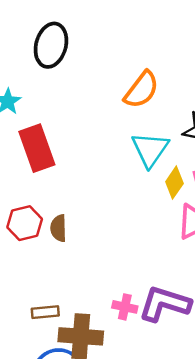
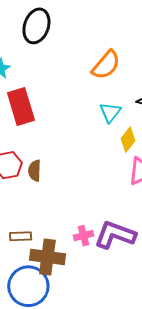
cyan triangle: (150, 149) -> (110, 112), size x0.7
pink cross: (125, 307) -> (84, 236), turned -30

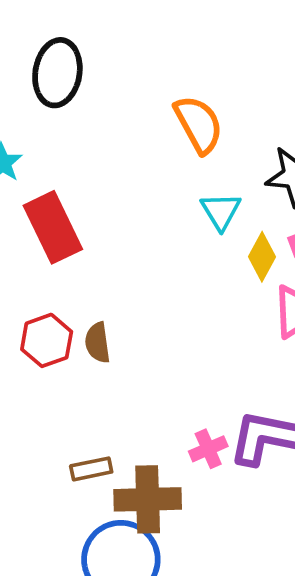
orange semicircle: (106, 65) -> (199, 124), turned -60

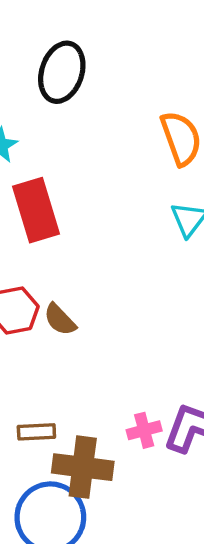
brown semicircle: (98, 343) -> (60, 320), turned -45

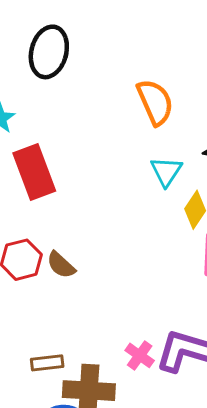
pink cross: (144, 430) -> (140, 355), turned -36

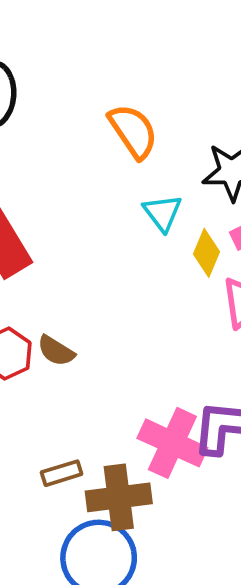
pink cross: (140, 355) -> (172, 443), size x1.8

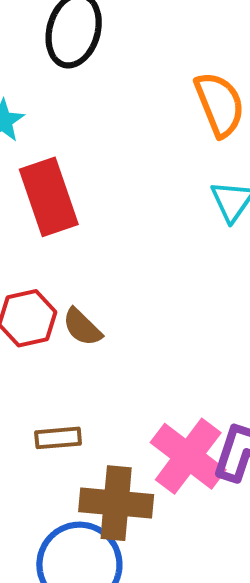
brown rectangle: (62, 473) -> (58, 438), moved

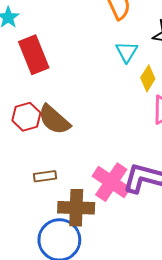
brown semicircle: (82, 327) -> (54, 120), size x1.6

